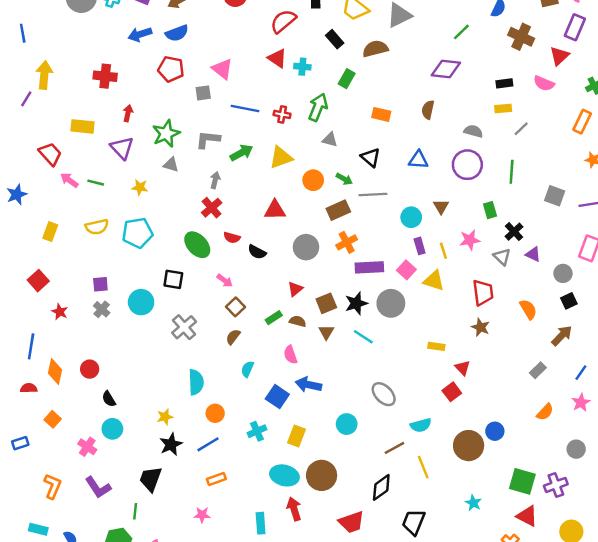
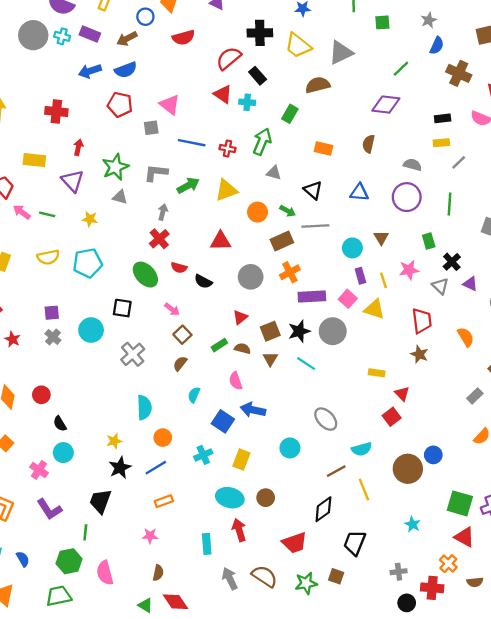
black rectangle: (335, 39) -> (258, 76), moved
brown circle: (322, 475) -> (266, 498), size x0.6

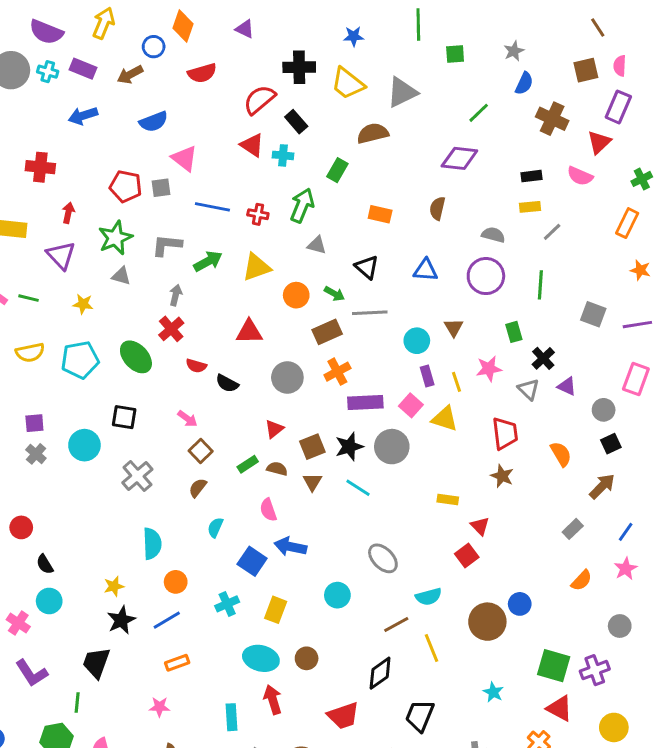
blue semicircle: (126, 70) -> (154, 122), moved
red pentagon: (120, 105) -> (126, 186), moved
green ellipse: (145, 275) -> (136, 357), moved

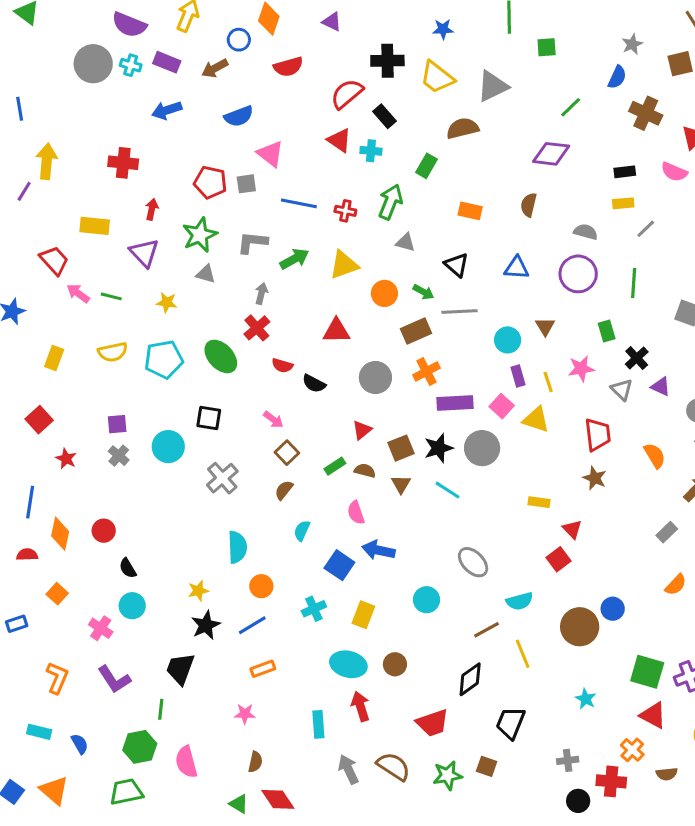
gray star: (514, 51) -> (632, 44), moved

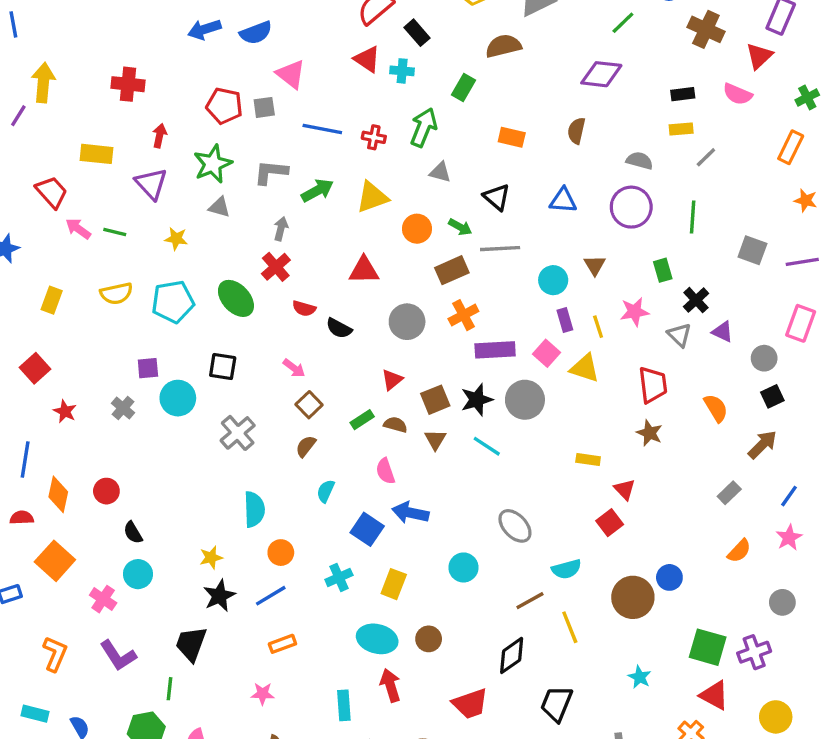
blue arrow: (167, 110) -> (204, 29), moved
purple square: (117, 424) -> (148, 368), moved
orange square: (57, 594) -> (55, 561), size x1.6

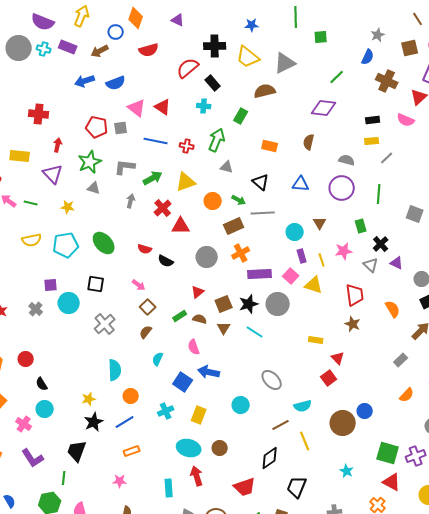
red triangle: (367, 59) -> (163, 107), moved
red cross: (276, 267) -> (163, 208), moved

